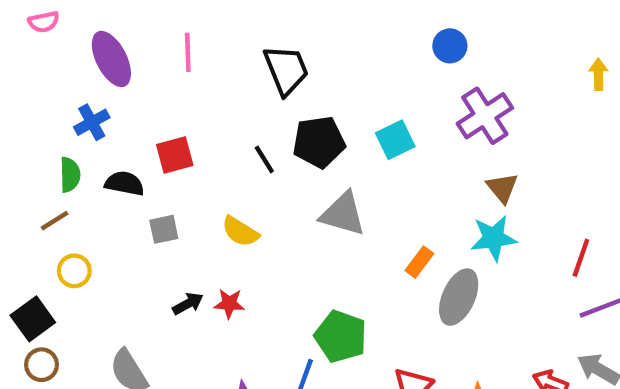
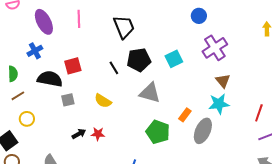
green semicircle: (70, 175) -> (13, 74), moved
black semicircle: (124, 183) -> (50, 79), size x1.4
green pentagon: (341, 336) -> (158, 132), moved

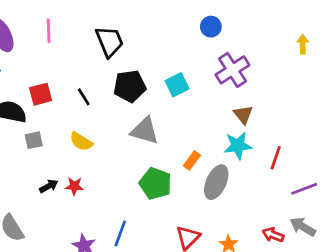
black line: (114, 68) -> (84, 97), moved
red line: (259, 113) -> (276, 158), moved

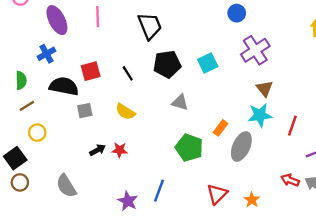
gray triangle: (145, 131) -> (180, 102), size x0.7
red arrow: (273, 235) -> (290, 180), moved

